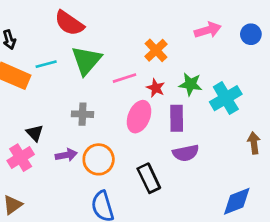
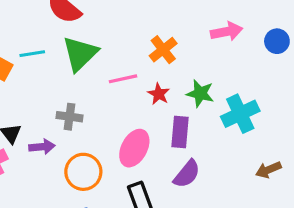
pink ellipse: (139, 117) -> (134, 148), moved
brown arrow: (254, 143) -> (268, 170), turned -110
purple semicircle: (186, 153) -> (187, 174), turned -45
purple arrow: (66, 155) -> (42, 147), moved

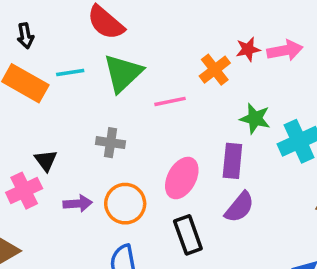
red star: (159, 94) -> (248, 49), moved, turned 30
purple arrow: (42, 147) -> (78, 203), moved

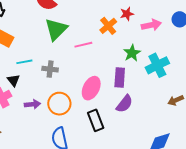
pink arrow: (285, 50) -> (151, 25), moved
cyan line: (70, 73) -> (24, 62), moved
green star: (255, 119) -> (132, 53), turned 30

